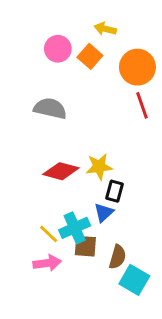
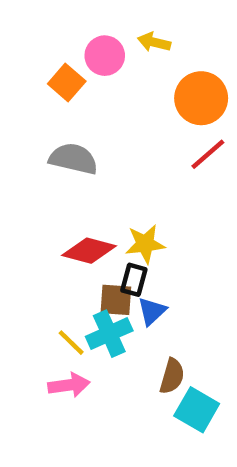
pink circle: (58, 49) -> (105, 56), moved
orange square: (90, 56) -> (67, 83), moved
red line: (142, 105) -> (208, 154), turned 68
black rectangle: (114, 191) -> (134, 280), moved
brown square: (85, 246) -> (116, 300), moved

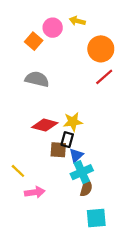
cyan cross: (109, 334) -> (82, 172), moved
yellow line: (71, 343) -> (18, 171), moved
cyan square: (197, 410) -> (96, 218), moved, turned -35

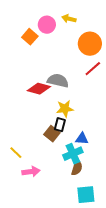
gray semicircle: (37, 79) -> (58, 81), moved
red diamond: (45, 125) -> (39, 89), moved
brown square: (58, 150) -> (52, 134), turned 35
blue triangle: (76, 155) -> (82, 139), moved, turned 48

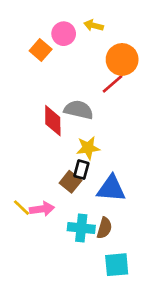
red line: (93, 69) -> (113, 84), moved
red diamond: (39, 89) -> (53, 121), turned 75
blue triangle: (82, 139) -> (111, 189), size x1.6
cyan cross: (73, 154) -> (81, 228), moved, turned 30
pink arrow: (31, 172) -> (42, 209), moved

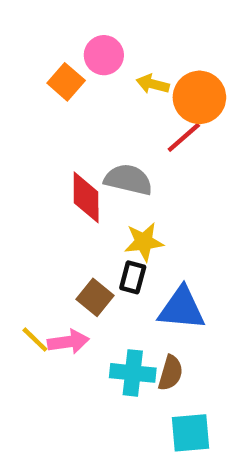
yellow arrow: (94, 26) -> (153, 84), moved
brown square: (70, 182) -> (95, 297), moved

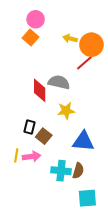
pink circle: (104, 55) -> (36, 19), moved
black rectangle: (133, 277) -> (29, 127), moved
yellow line: (35, 340) -> (16, 155), turned 56

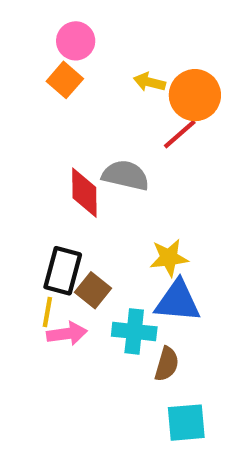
yellow star: (66, 111) -> (169, 258), moved
black rectangle: (29, 127) -> (63, 271), size x1.5
yellow line: (16, 155) -> (47, 312), moved
cyan cross: (61, 171) -> (134, 331), moved

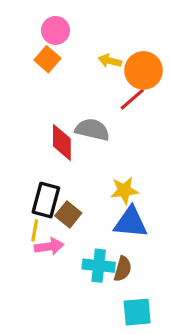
cyan cross: (134, 331) -> (99, 266), moved

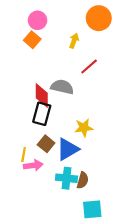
yellow arrow: (110, 61) -> (74, 41), turned 96
orange circle: (143, 70) -> (99, 18), moved
black rectangle: (46, 200) -> (42, 114), moved
blue triangle: (131, 222) -> (68, 149), moved, turned -35

